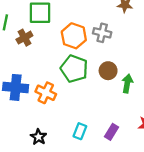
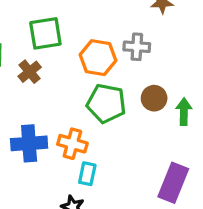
cyan rectangle: (80, 131) -> (87, 174), moved
purple rectangle: (111, 132) -> (173, 183), size x1.6

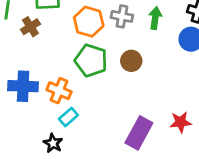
green arrow: (184, 112) -> (155, 18), moved
cyan rectangle: (87, 174) -> (68, 117), turned 30

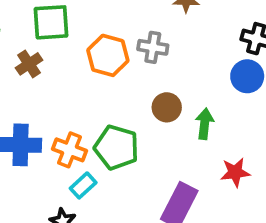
green arrow: (155, 18) -> (205, 124), moved
green pentagon: (91, 60) -> (116, 147), moved
red star: (181, 122) -> (235, 172), moved

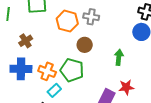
brown cross: (29, 64) -> (26, 41), moved
brown circle: (167, 107) -> (85, 45), moved
red star: (235, 172) -> (126, 87), moved

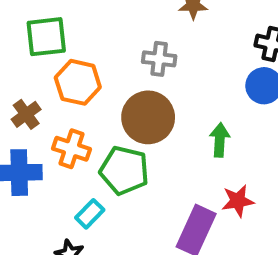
orange hexagon: (67, 21) -> (78, 82), moved
brown circle: (85, 45) -> (148, 117), size x1.6
orange cross: (47, 71) -> (71, 149), moved

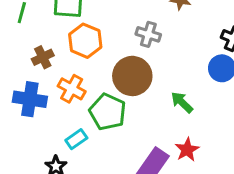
green arrow: (220, 140) -> (182, 102), turned -60
red star: (238, 201) -> (187, 150), turned -30

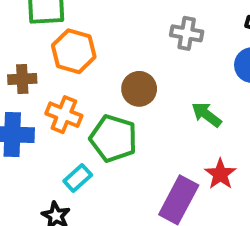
gray cross: (148, 34) -> (187, 33), moved
brown cross: (43, 57) -> (22, 79), turned 30
brown circle: (132, 76) -> (139, 89), size x0.7

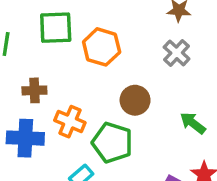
gray cross: (187, 33) -> (177, 53), turned 32
orange hexagon: (74, 51) -> (102, 47), moved

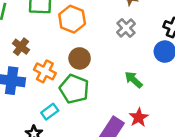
brown cross: (34, 90) -> (21, 47), turned 35
brown circle: (135, 100) -> (80, 58), moved

